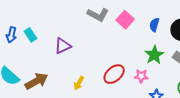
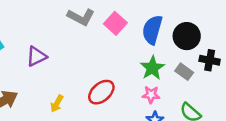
blue semicircle: (154, 25) -> (152, 30), size x1.6
pink star: (141, 76) -> (151, 95), moved

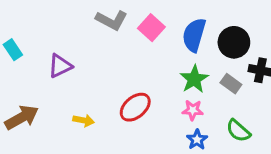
yellow arrow: (57, 104) -> (84, 120), turned -108

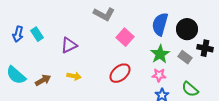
pink square: (151, 28) -> (125, 37), moved
brown arrow: (22, 117) -> (43, 80), size x0.7
yellow arrow: (84, 120) -> (74, 76), moved

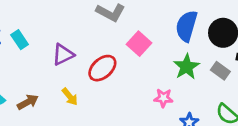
red ellipse: (120, 73) -> (102, 68), moved
pink star: (159, 75) -> (163, 98), moved
yellow arrow: (74, 76) -> (70, 97), turned 40

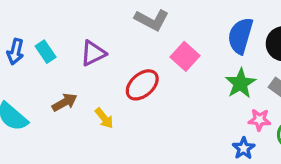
purple triangle: (63, 55) -> (93, 53), moved
pink star: (163, 98) -> (259, 120), moved
brown arrow: (28, 102) -> (65, 102), moved

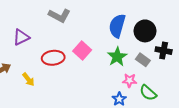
pink square: (185, 56) -> (82, 51), moved
red ellipse: (142, 85) -> (53, 58), turned 35

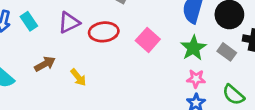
red ellipse: (53, 58) -> (104, 32), moved
pink star: (130, 80) -> (196, 79), moved

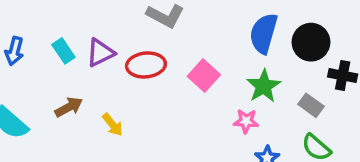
cyan rectangle: (29, 21) -> (63, 51), moved
gray rectangle: (227, 52) -> (311, 105), moved
pink star: (196, 79) -> (246, 121), moved

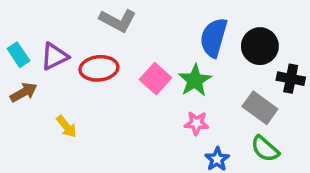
green star: (264, 86) -> (195, 80), moved
gray rectangle: (311, 105) -> (260, 108), size x1.4
brown arrow: (69, 107) -> (24, 92), moved

